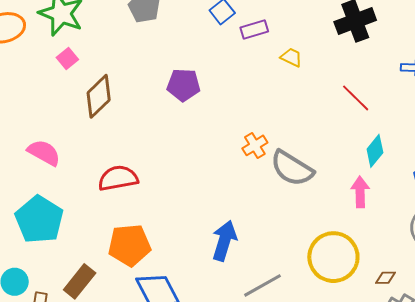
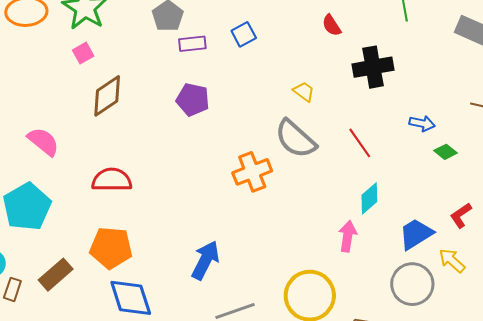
purple rectangle: (254, 29) -> (192, 44), moved
orange cross: (255, 145) -> (252, 172), size x1.5
gray semicircle: (292, 168) -> (296, 139), moved

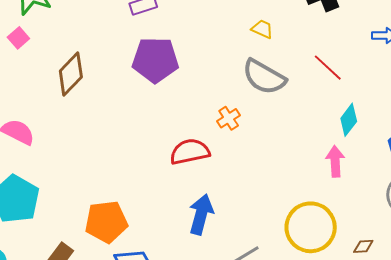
pink square: (83, 53) -> (18, 38), moved
purple pentagon: (193, 100) -> (155, 60), size x1.4
orange cross: (252, 172) -> (229, 118), size x0.6
red semicircle: (112, 180) -> (190, 152), moved

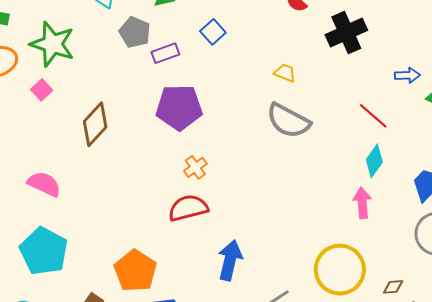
red line: (328, 68) -> (373, 116), moved
orange cross: (229, 118) -> (195, 167), moved
red semicircle: (190, 152) -> (188, 208), moved
orange pentagon: (106, 222) -> (135, 271), turned -30

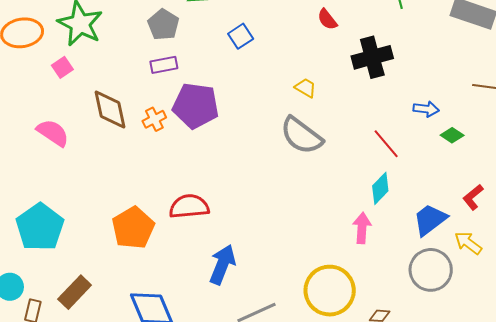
purple rectangle: (165, 53) -> (164, 65), moved
brown diamond: (95, 124) -> (110, 110), turned -63
orange cross: (195, 167) -> (154, 119), moved
pink semicircle: (44, 184) -> (53, 133), moved
orange pentagon: (135, 271) -> (133, 228), moved

